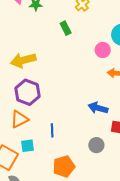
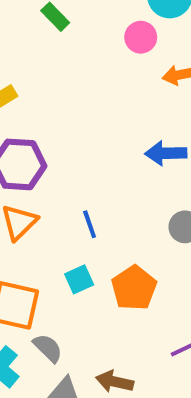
cyan square: (28, 146) -> (79, 279), moved

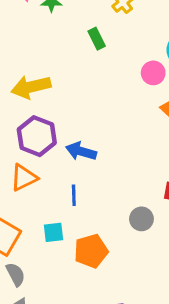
blue arrow: (166, 153) -> (81, 151), moved

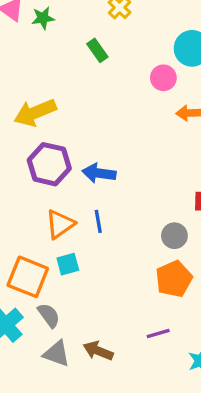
orange triangle: (24, 178) -> (60, 224), moved
cyan square: (54, 232) -> (68, 264), moved
orange pentagon: (91, 251) -> (174, 279), moved

